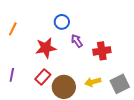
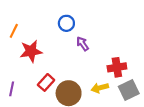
red star: (46, 48) -> (31, 51), moved
red cross: (102, 51) -> (117, 67), moved
purple line: (12, 75) -> (12, 89), moved

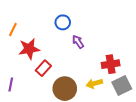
red rectangle: (46, 82) -> (43, 68), moved

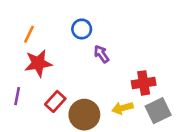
orange line: (13, 30) -> (29, 34), moved
red rectangle: (43, 68) -> (55, 101), moved
purple line: (11, 85) -> (17, 96), moved

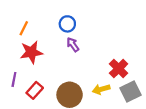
purple arrow: (101, 54) -> (73, 45), moved
red cross: (144, 83) -> (119, 69), turned -36
red rectangle: (55, 101) -> (35, 90), moved

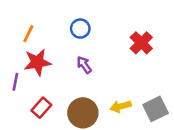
purple arrow: (73, 45) -> (84, 65), moved
red cross: (119, 69) -> (141, 43), moved
purple line: (14, 79) -> (15, 82), moved

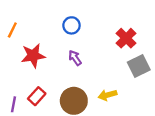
orange line: (28, 34) -> (12, 30), moved
purple line: (15, 82) -> (13, 104), moved
gray square: (156, 109) -> (139, 66), moved

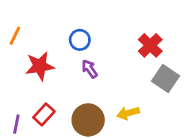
blue circle: (71, 25) -> (80, 40), moved
gray square: (139, 66) -> (165, 79), turned -30

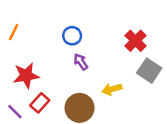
red star: (40, 66) -> (26, 76), moved
yellow arrow: (128, 113) -> (112, 89), moved
purple line: (16, 124) -> (15, 112), turned -56

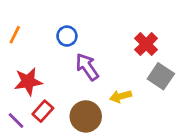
blue circle: (72, 36) -> (67, 36), moved
purple arrow: (81, 62) -> (87, 67), size x1.5

